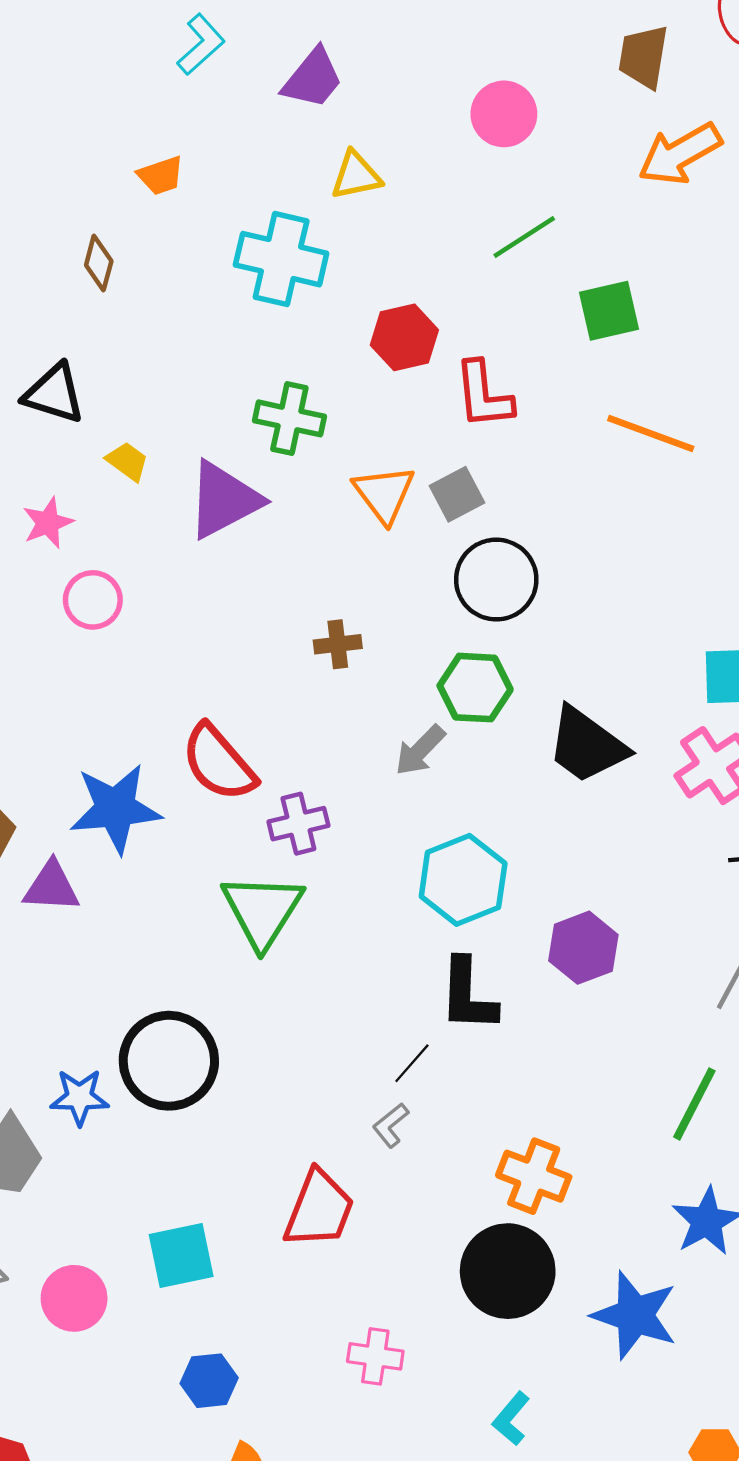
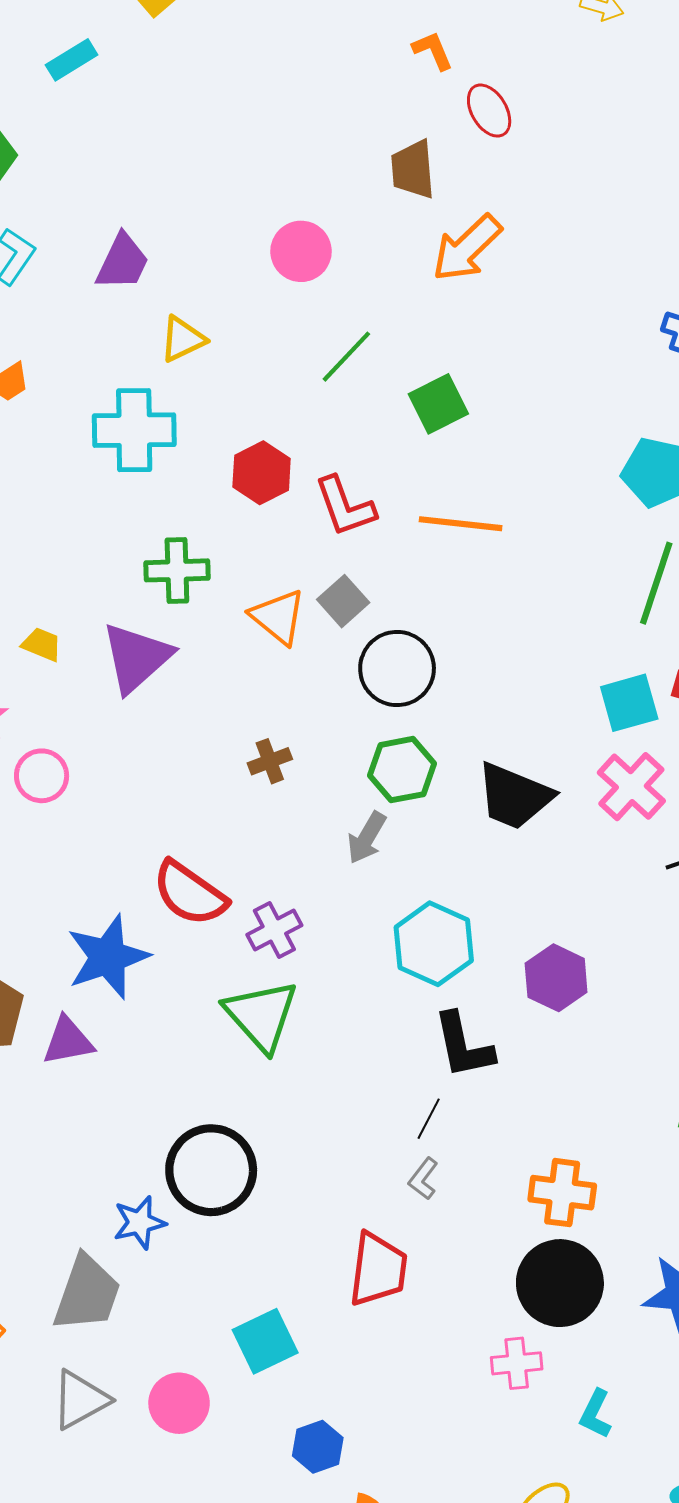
orange line: (651, 434) -> (461, 524), moved
pink cross: (375, 1356) -> (517, 1363), moved

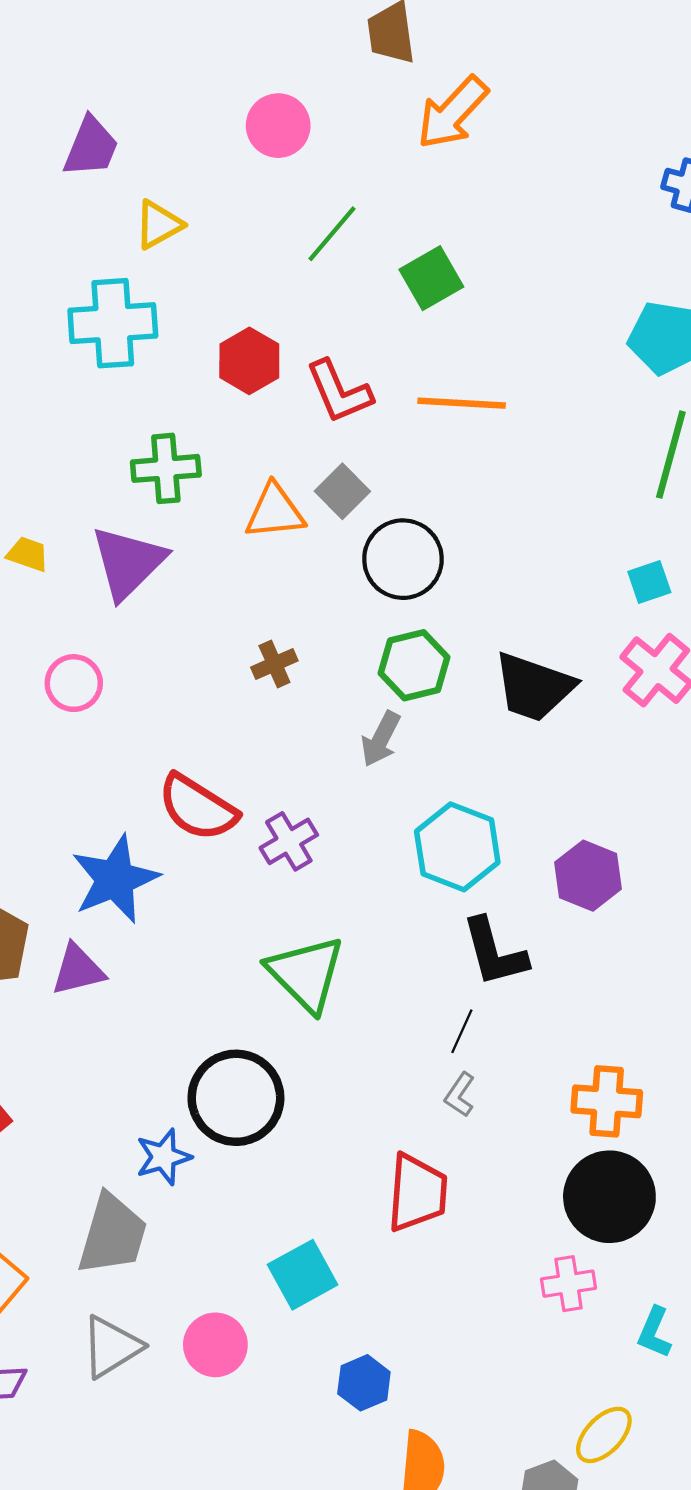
orange triangle: (278, 617) -> (275, 511), turned -42
cyan square: (629, 703) -> (649, 582), size x0.7
pink circle: (42, 776) -> (74, 683), moved
green triangle: (261, 1015) -> (306, 974), moved

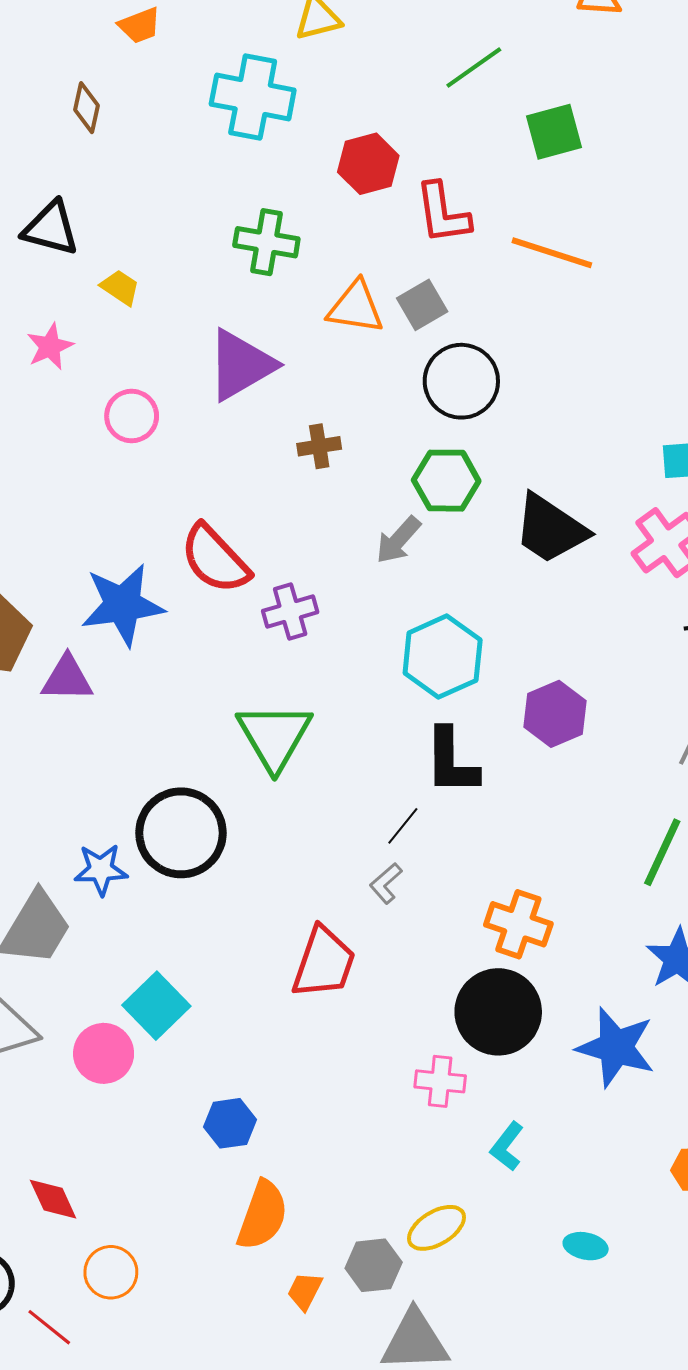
purple triangle: (128, 563) -> (241, 365), moved
cyan square: (303, 1275) -> (156, 1006), moved, turned -30

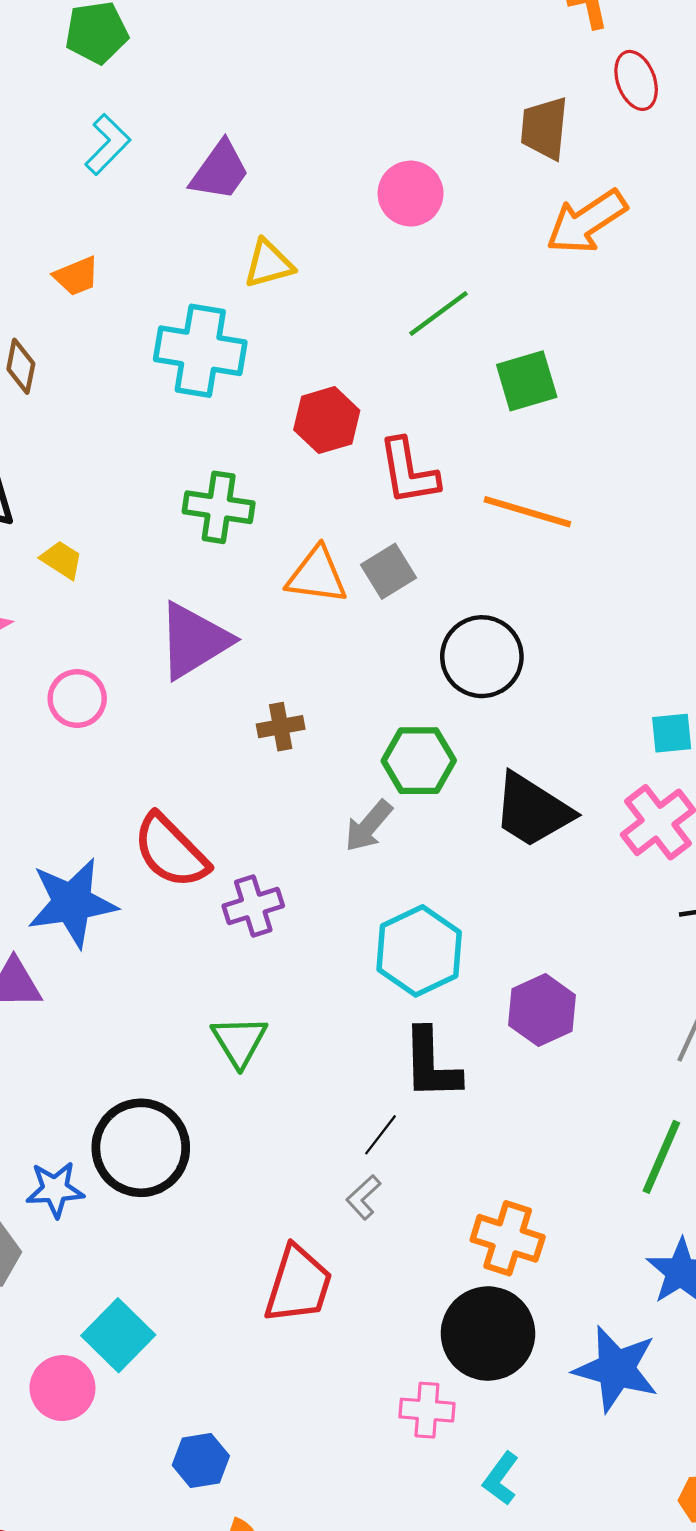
black circle: (461, 381) -> (482, 657), moved
green triangle: (274, 736) -> (239, 1041), size x0.7

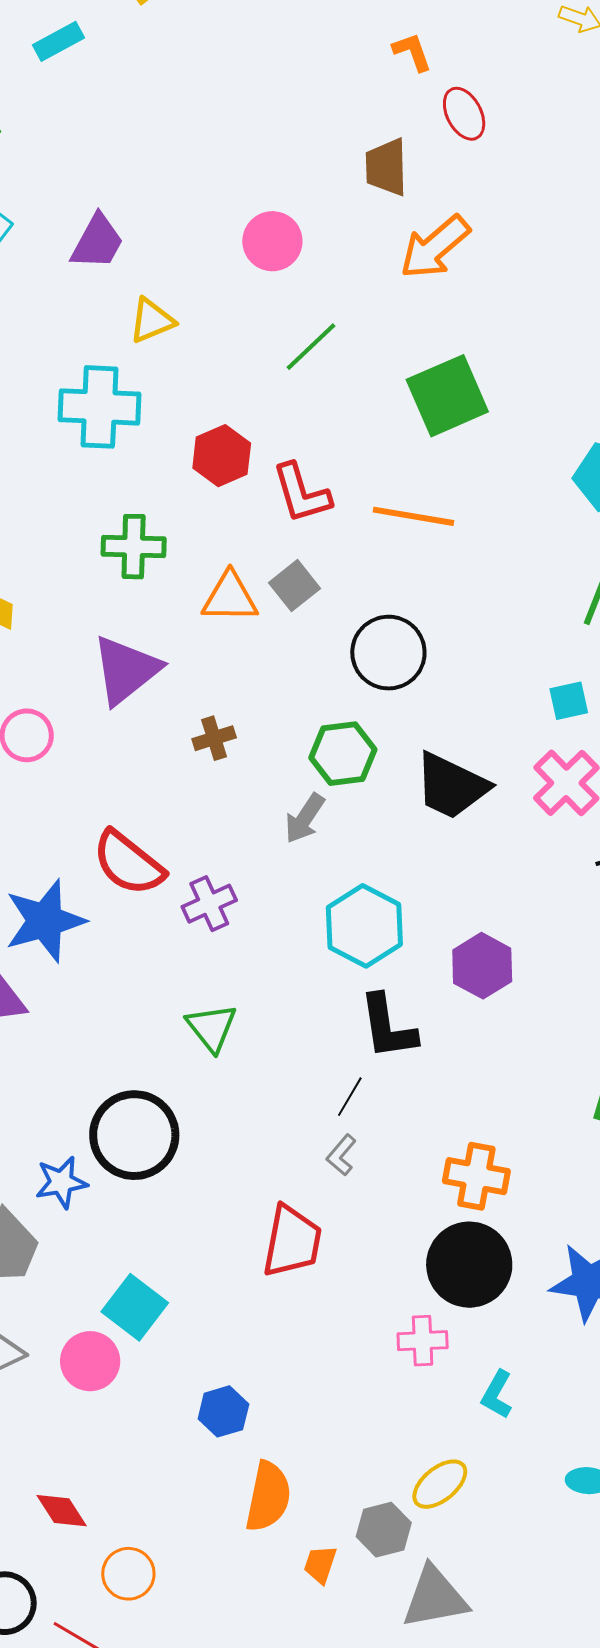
green square: (527, 381) -> (447, 396), moved, size x1.4

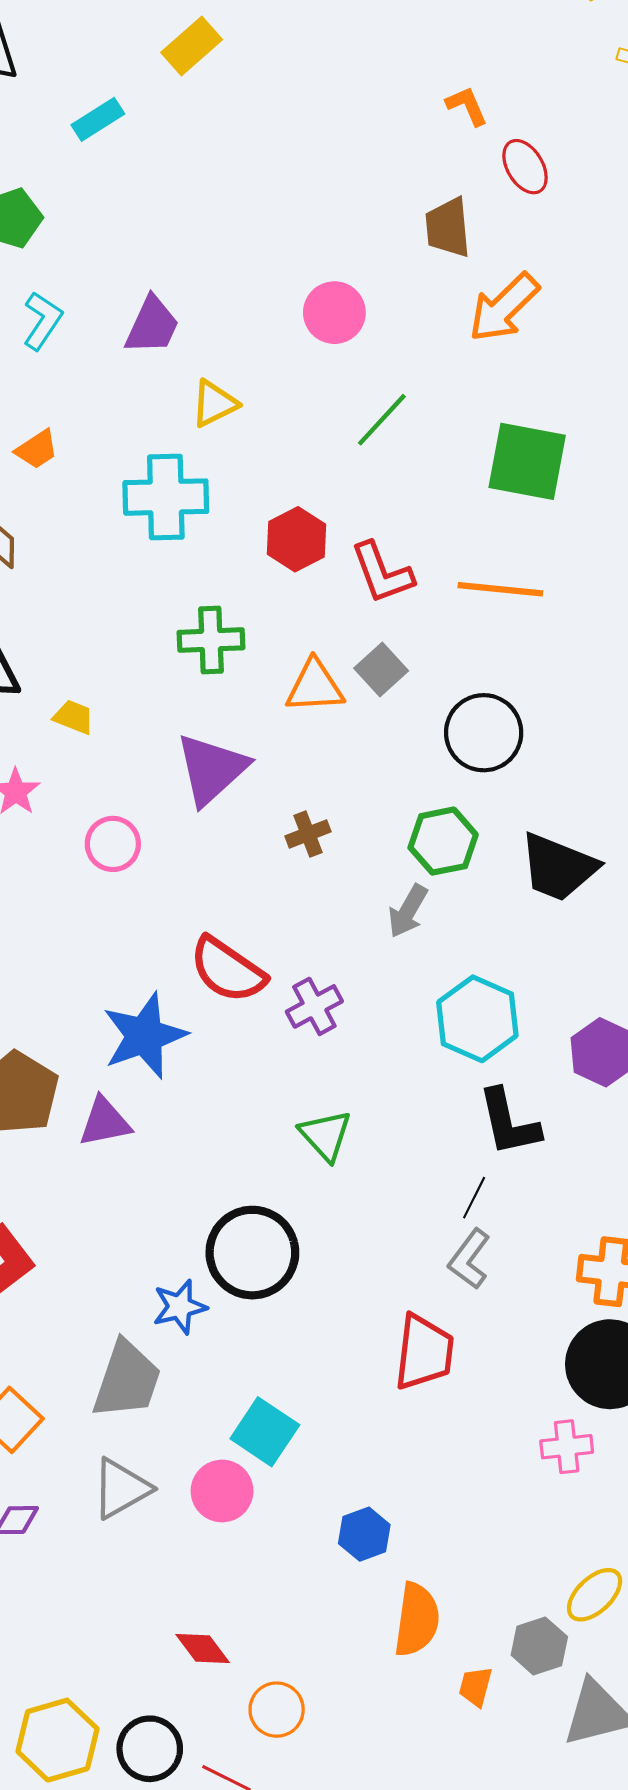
green square: (447, 396) -> (527, 461), turned 38
gray L-shape: (341, 1155) -> (469, 1259), size x1.4

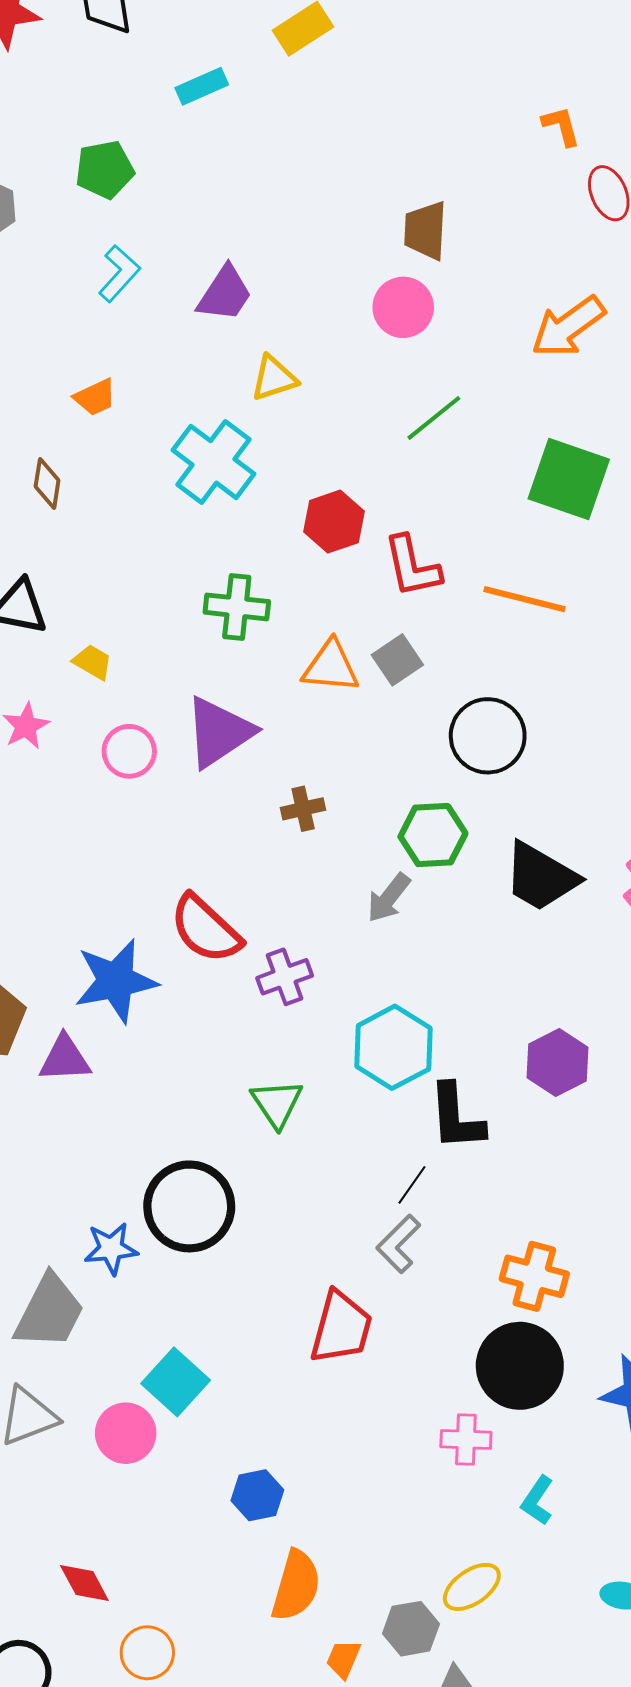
brown trapezoid: (448, 228) -> (425, 230), moved
cyan cross: (166, 497) -> (213, 462), turned 30
pink circle: (113, 844) -> (129, 751), moved
cyan hexagon: (477, 1019) -> (393, 1047), moved

